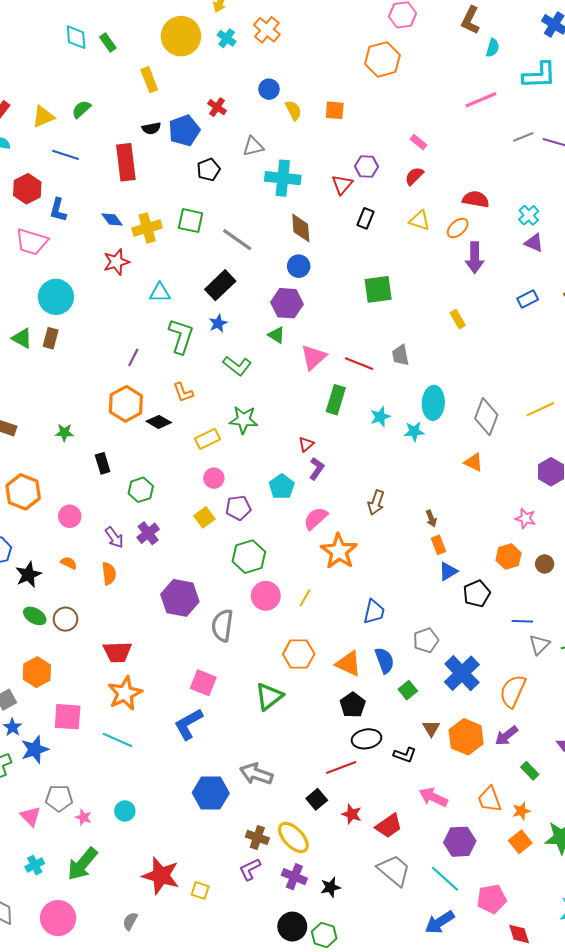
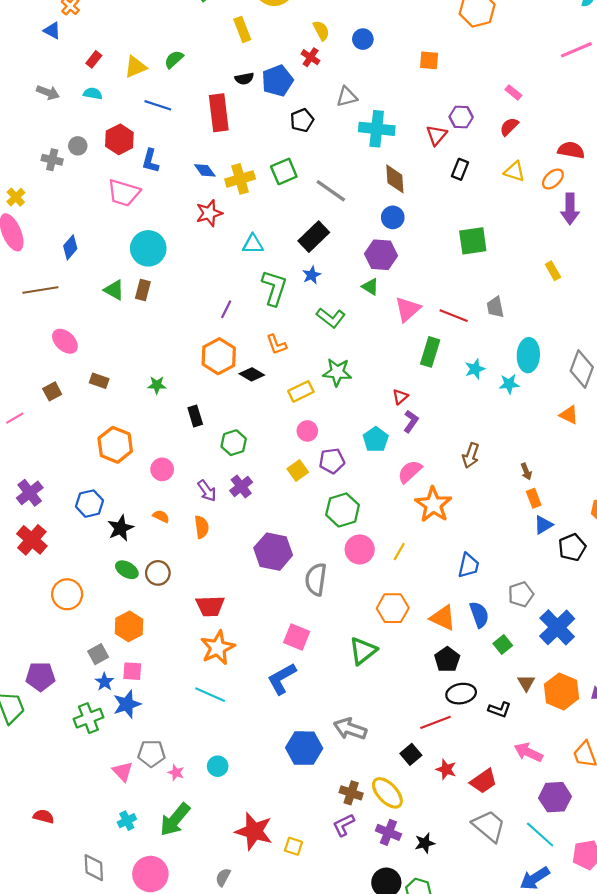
yellow semicircle: (293, 110) -> (321, 31), moved
green square: (191, 221) -> (284, 171), turned -35
pink square: (68, 717) -> (132, 671), moved, size x0.7

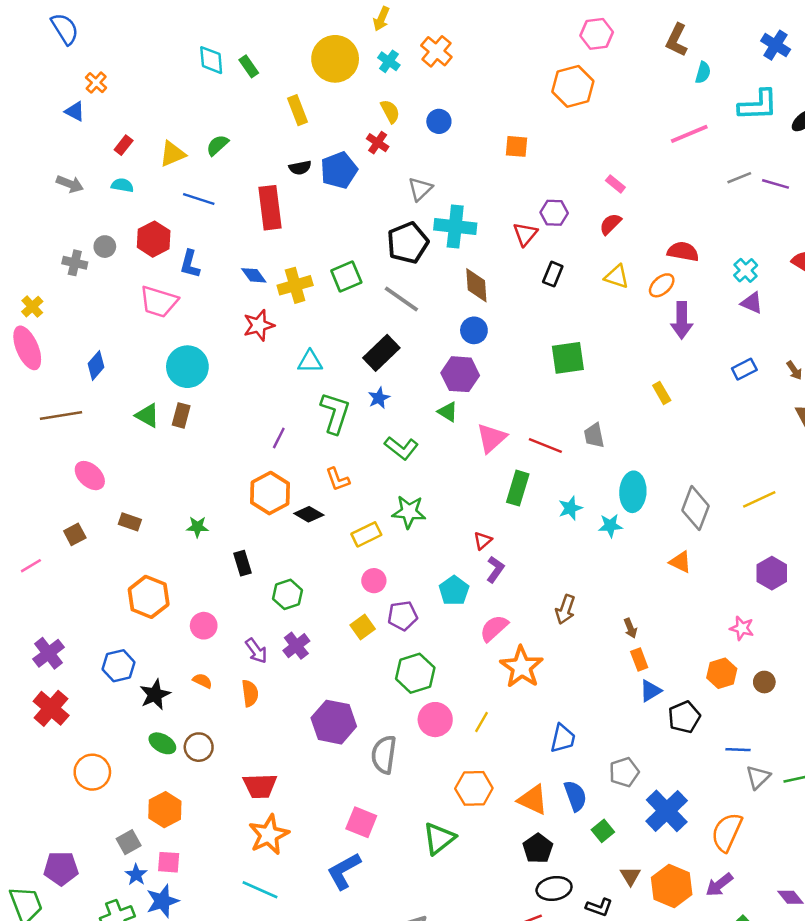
gray triangle: (347, 97) -> (420, 189), turned -30
black pentagon: (302, 120) -> (408, 243), moved, size x1.5

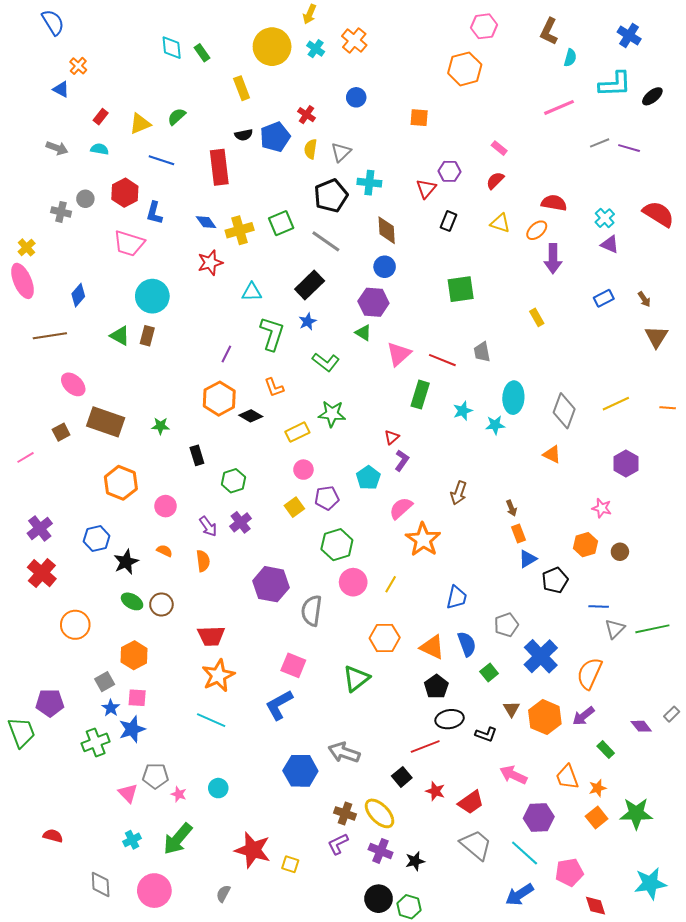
yellow semicircle: (390, 111) -> (311, 149), moved, turned -144
cyan cross: (455, 227) -> (369, 183), size x0.7
brown rectangle: (130, 522) -> (106, 422), size x2.0

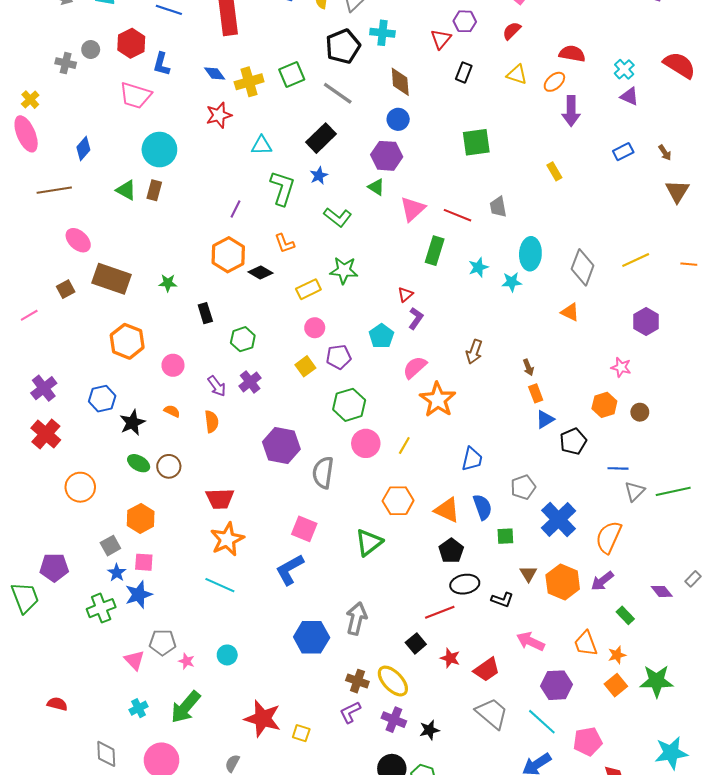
green square: (489, 672) -> (505, 536), turned 36
gray arrow: (344, 753) -> (356, 618), turned 84

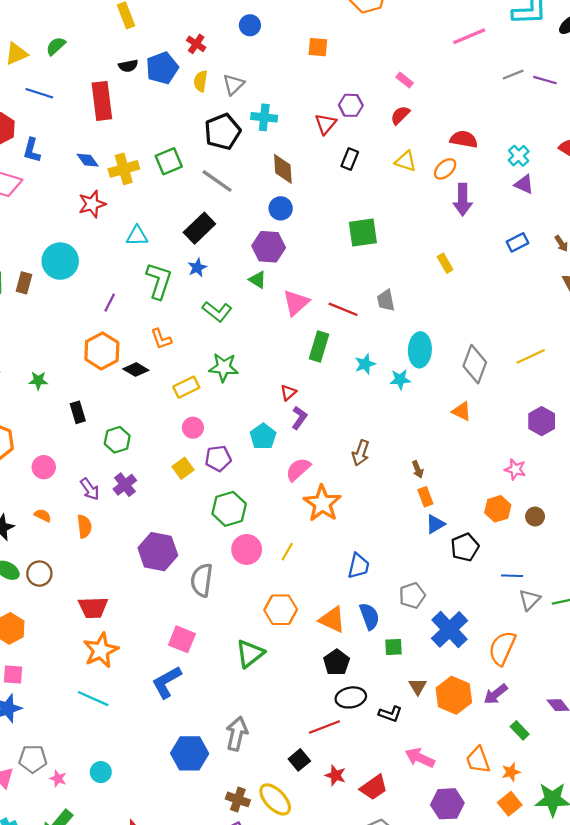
cyan circle: (159, 150) -> (60, 261), moved

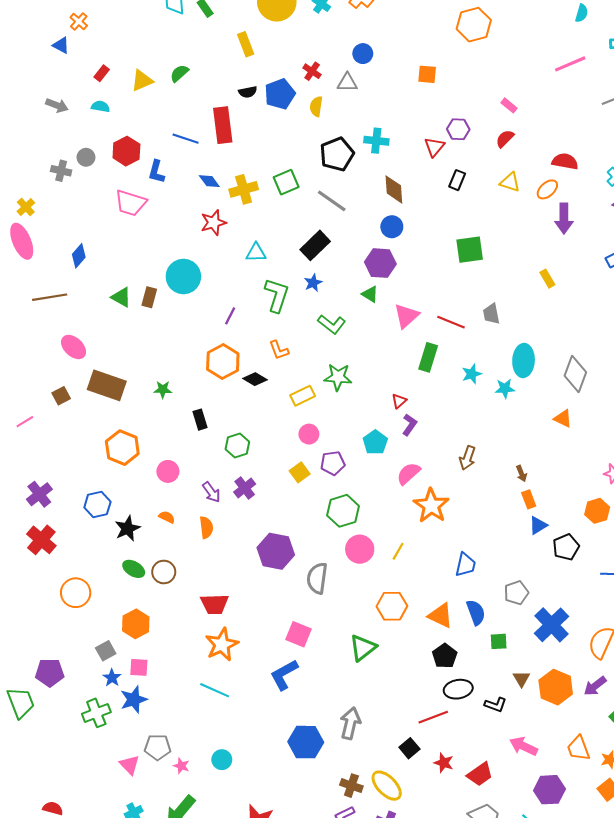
gray triangle: (233, 84) -> (347, 83), moved, turned 45
blue line: (39, 93) -> (186, 139), moved

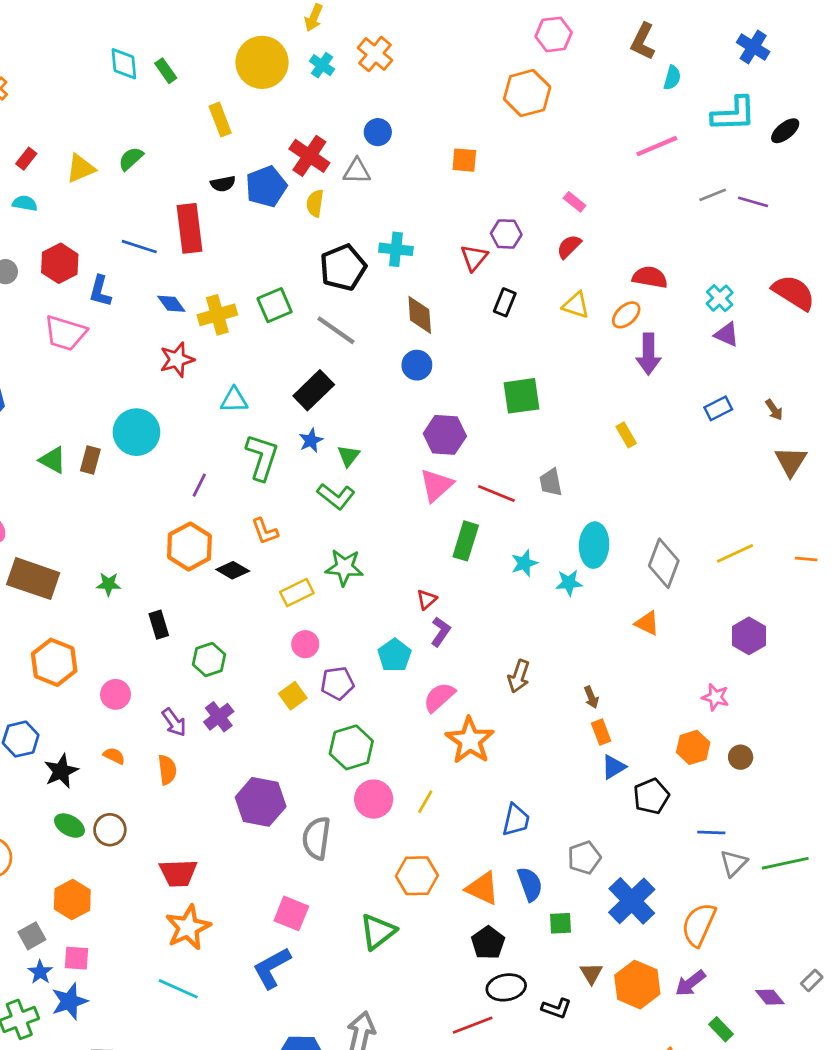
red cross: (312, 71) -> (309, 156), size x1.6
purple hexagon: (380, 263) -> (445, 435), moved
green triangle: (370, 294) -> (349, 456), moved, turned 36

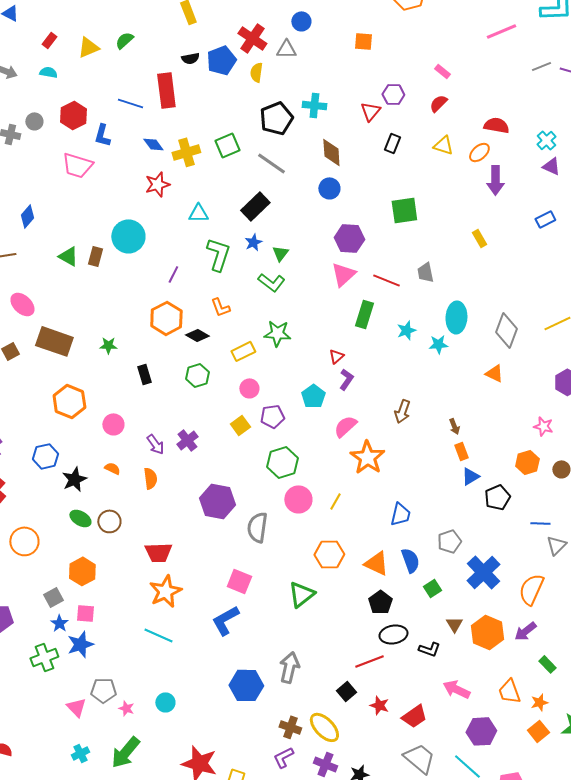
green hexagon: (209, 660) -> (197, 375), moved
green square: (561, 923) -> (432, 588), turned -30

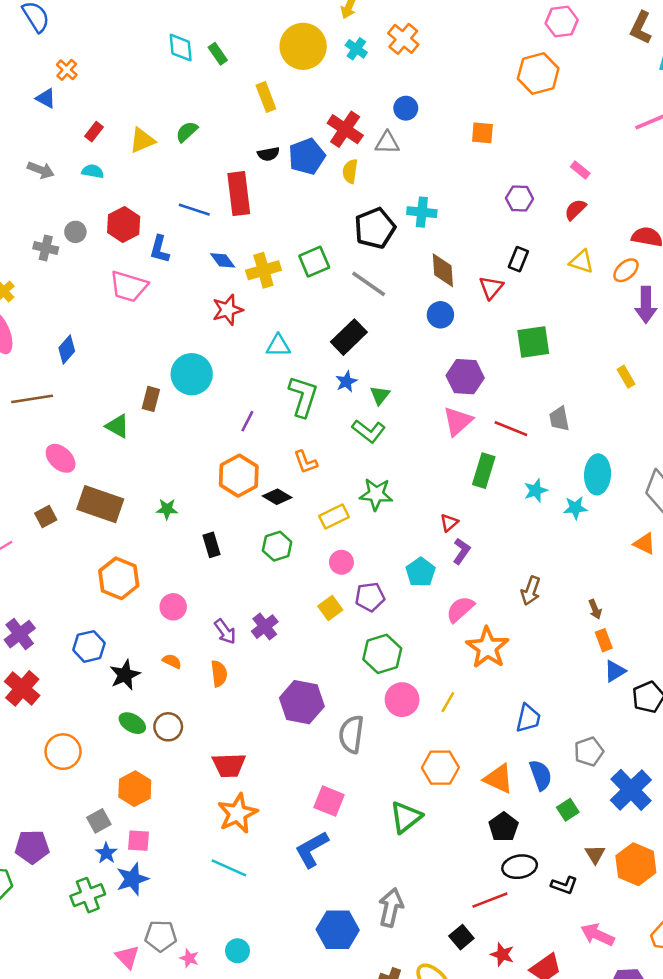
red triangle: (370, 111) -> (491, 288), moved
green triangle: (68, 256) -> (117, 426), moved

